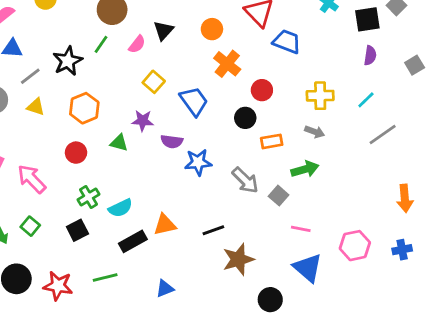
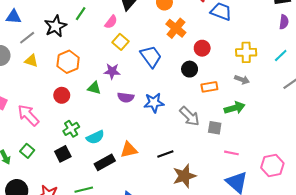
pink semicircle: (137, 44) -> (111, 22), moved
purple semicircle: (172, 141) -> (126, 97), moved
gray square: (279, 196) -> (215, 128), turned -32

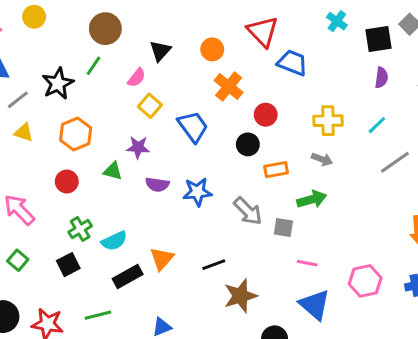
orange triangle: (129, 150) -> (162, 259), turned -36

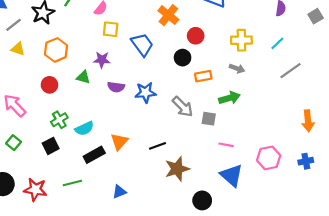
yellow square: (150, 106) -> (111, 29), turned -35

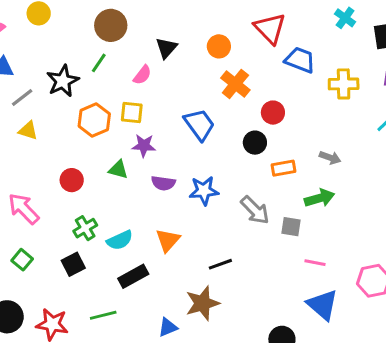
yellow square: (111, 29) -> (132, 113), moved
yellow cross: (241, 40) -> (344, 84), moved
orange hexagon: (56, 50) -> (94, 120), moved
orange triangle: (119, 142) -> (168, 240), moved
brown star: (177, 169) -> (202, 303), moved

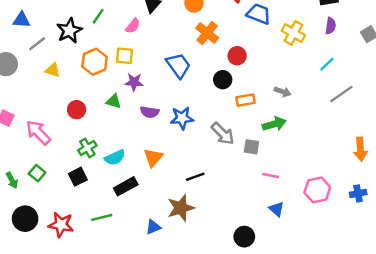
yellow cross: (344, 84) -> (293, 33), turned 30
yellow triangle: (28, 131) -> (53, 70), moved
blue triangle: (323, 305) -> (277, 209), size x0.6

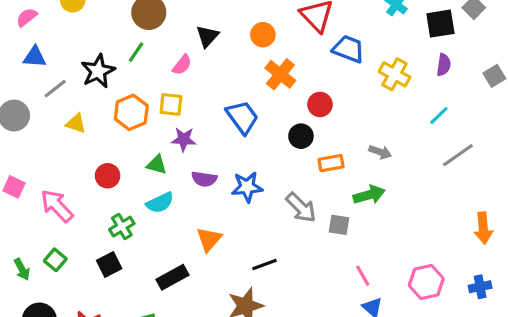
cyan semicircle: (115, 158) -> (160, 203), moved
pink line: (271, 176) -> (363, 276), moved, turned 49

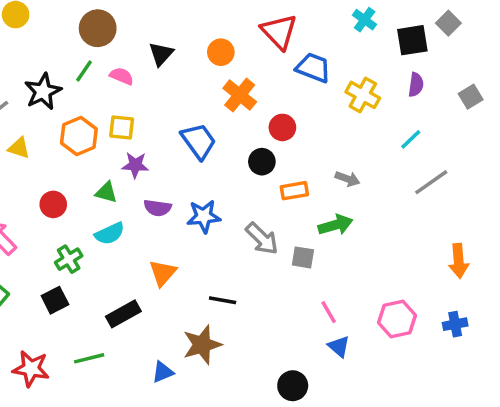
pink semicircle: (182, 65) -> (122, 76), moved, turned -105
black line: (264, 265) -> (223, 300), turned 30

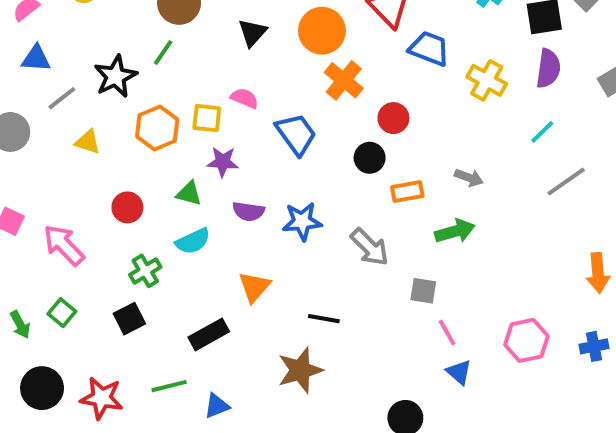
orange circle: (221, 52) -> (322, 31), size x1.5
pink semicircle: (122, 76) -> (245, 98), moved
purple semicircle: (416, 85) -> (548, 68), size x1.4
gray square: (303, 257) -> (423, 291), moved
blue triangle: (163, 372) -> (217, 406), moved

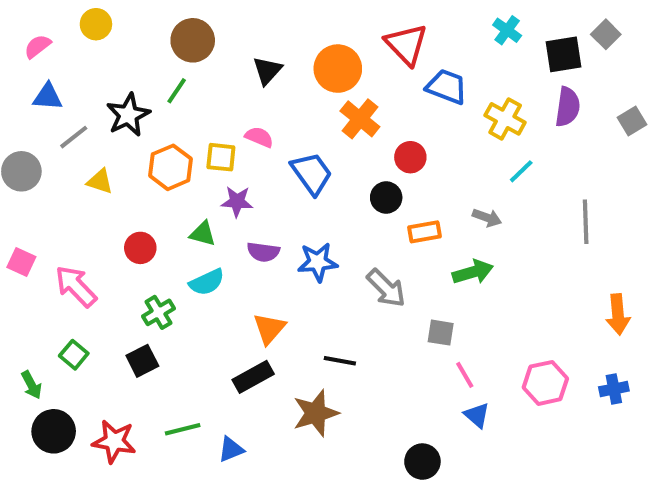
cyan line: (542, 132) -> (521, 171), moved
gray line: (566, 182) -> (586, 222), turned -57
green arrow: (20, 325) -> (31, 385), moved
black rectangle: (209, 334) -> (253, 377), moved

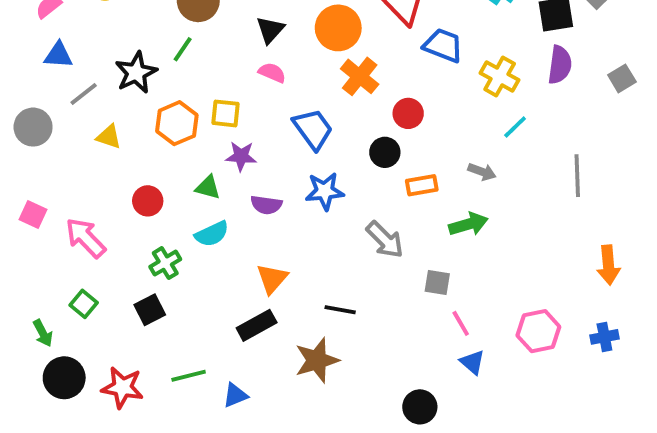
pink semicircle: (259, 137) -> (272, 73), moved
blue star: (318, 262) -> (325, 191), moved

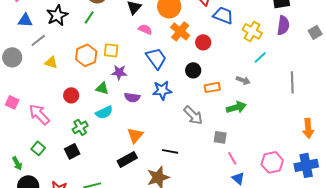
black star: (136, 73) -> (57, 15), moved
pink semicircle: (272, 73) -> (145, 29), moved
red circle: (408, 113) -> (203, 42), moved
blue cross: (604, 337) -> (306, 165), size x1.6

